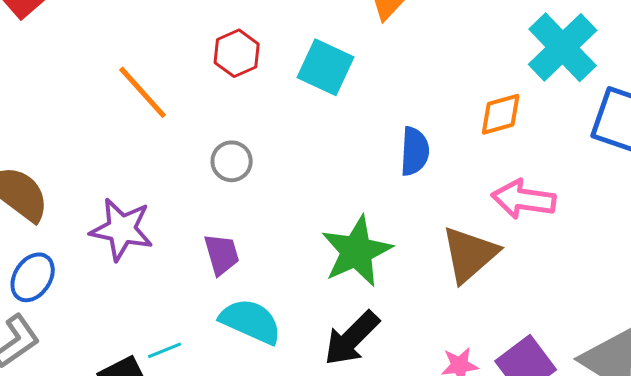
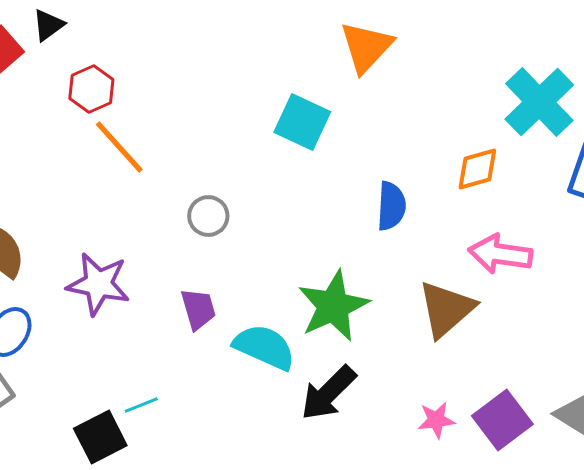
red hexagon: (237, 53) -> (91, 89), moved
cyan semicircle: (251, 321) -> (264, 347), moved

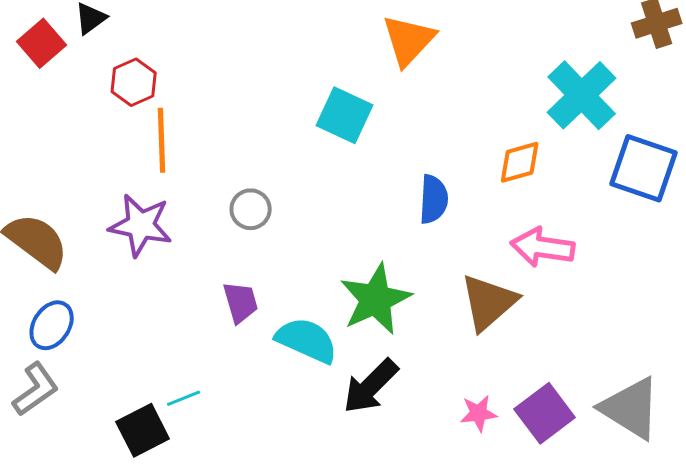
orange line: (119, 147) -> (162, 140), turned 40
purple star: (98, 284) -> (141, 225), moved

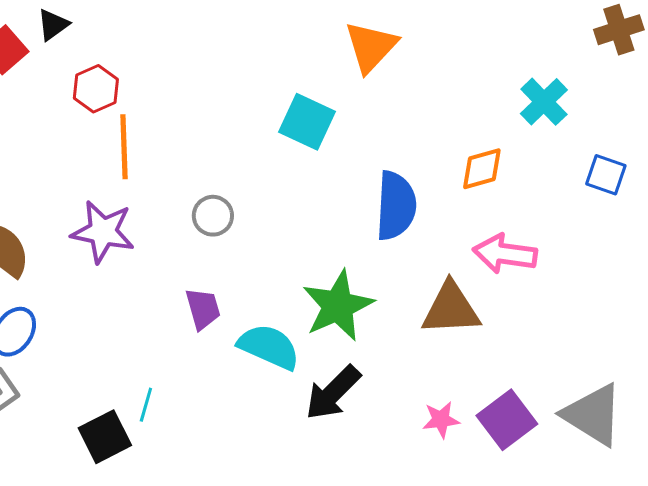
cyan cross: (582, 95) -> (544, 102), size x0.7
blue square: (644, 168) -> (606, 175), size x0.6
blue semicircle: (434, 199) -> (396, 206), size x1.4
brown triangle: (489, 302) -> (451, 309), turned 38
cyan line: (184, 398) -> (146, 405), turned -52

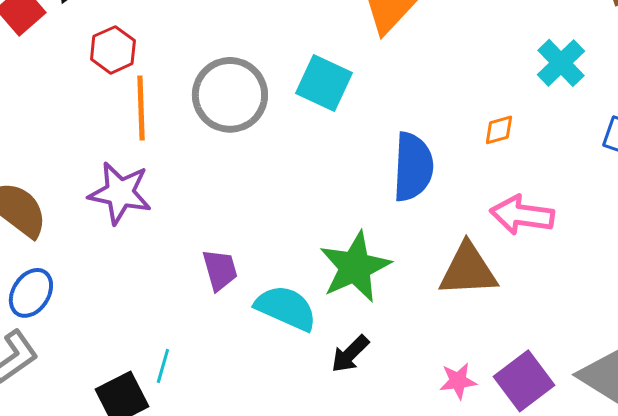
orange diamond: (482, 169) -> (499, 130), size x0.7
gray circle: (213, 216) -> (230, 95), moved, size x1.8
black arrow: (333, 393) -> (350, 354), size x0.7

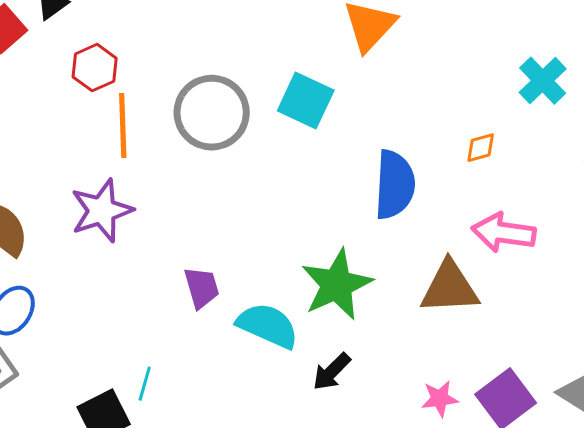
purple star: (120, 193) -> (102, 211), turned -30

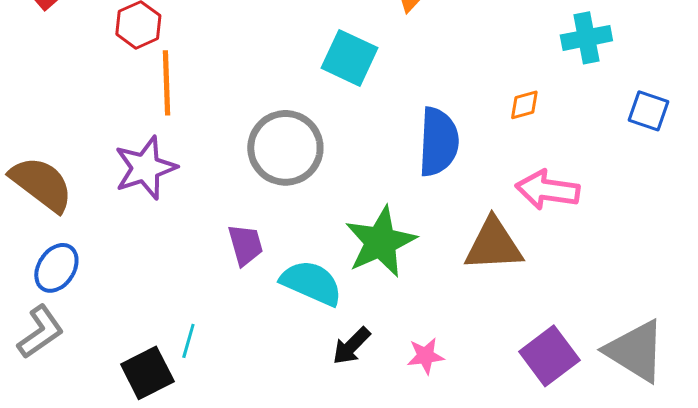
cyan cross: (543, 81) -> (586, 38), turned 33
gray circle: (212, 113) -> (285, 148), moved
black arrow: (332, 372) -> (351, 346), moved
pink star: (440, 399) -> (425, 356), moved

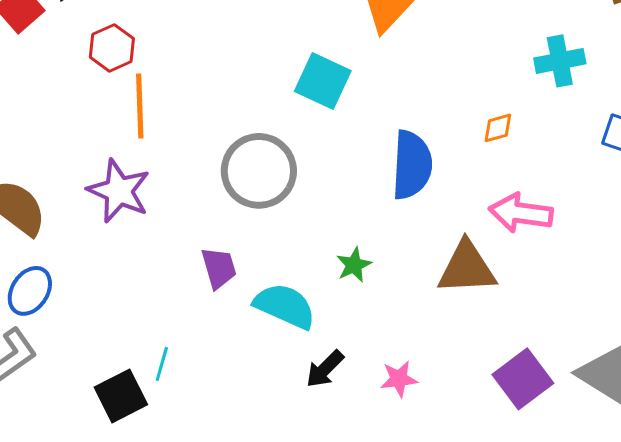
purple star: (145, 168) -> (119, 191), turned -30
green star: (380, 242) -> (354, 265), size x0.5

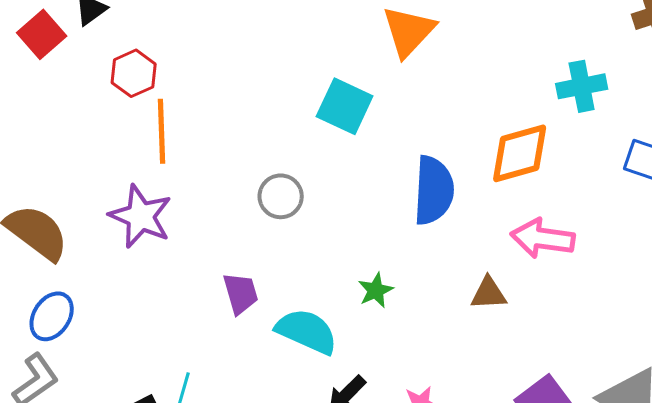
orange diamond: (498, 128) -> (520, 153), size x2.0
gray circle: (259, 171) -> (281, 196), size x0.6
brown triangle: (467, 268) -> (489, 293), size x0.6

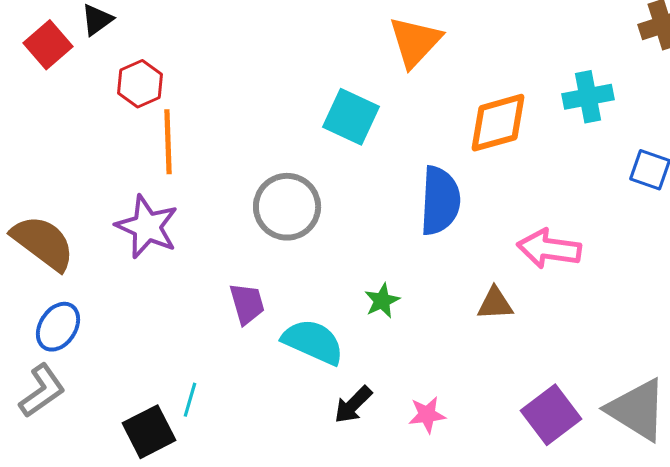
orange diamond: (520, 153) -> (498, 123), moved
gray circle: (281, 196) -> (287, 207), size x1.5

